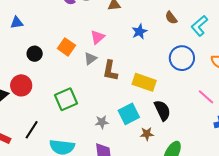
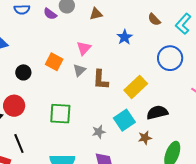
yellow rectangle: (144, 82) -> (136, 87), turned -55
green square: (66, 99) -> (60, 114), turned 35
black semicircle: (162, 110) -> (157, 112), turned -70
black line: (32, 130) -> (19, 144), moved, turned -48

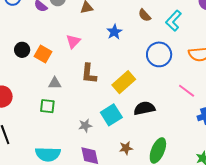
gray triangle: (79, 70) -> (55, 83), moved, turned 40
black circle: (23, 72) -> (22, 50), moved
green square: (60, 114) -> (47, 106), size x0.7
brown star: (145, 138) -> (126, 148), moved

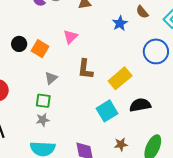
blue star: (114, 32) -> (120, 23), moved
gray triangle: (55, 83) -> (51, 78), turned -40
gray star: (85, 126) -> (43, 120), moved

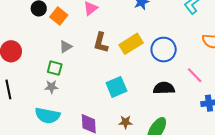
blue circle: (156, 51) -> (164, 50), moved
yellow rectangle: (120, 78) -> (131, 44), moved
black semicircle: (140, 105) -> (164, 88), moved

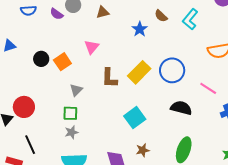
orange square: (59, 16) -> (62, 62), turned 30
black semicircle: (164, 88) -> (181, 108), turned 30
brown star: (125, 122) -> (143, 150), moved

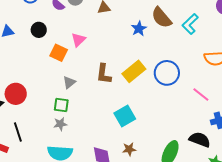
brown semicircle: (161, 16) -> (161, 18), size x1.6
pink triangle: (92, 47) -> (78, 40), moved
black circle: (41, 59) -> (39, 30), moved
orange square: (62, 62) -> (59, 53), turned -36
black semicircle: (181, 108) -> (200, 140), moved

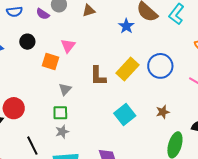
black line: (18, 132) -> (32, 146), moved
brown star: (129, 149) -> (163, 112), moved

